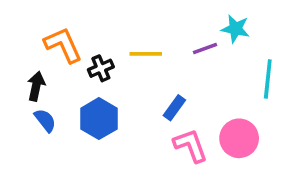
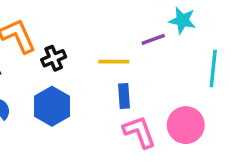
yellow line: (146, 54) -> (114, 62), moved
blue rectangle: (174, 108) -> (124, 96), turned -40

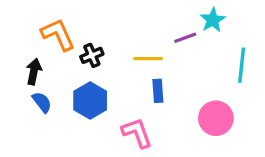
cyan star: (182, 20) -> (213, 20), turned 30
pink L-shape: (139, 132) -> (137, 133), moved

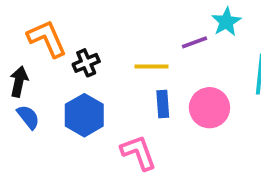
pink circle: (216, 118) -> (209, 108), moved

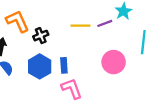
yellow line: (152, 67) -> (80, 26), moved
blue rectangle: (163, 104) -> (64, 65), moved

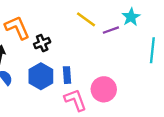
yellow line: (80, 26) -> (86, 19), moved, turned 36
pink circle: (114, 62) -> (104, 89), moved

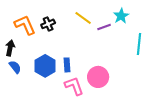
black cross: (42, 43) -> (48, 24), moved

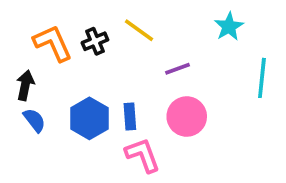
yellow line: (83, 18) -> (139, 30), moved
purple line: (104, 27) -> (178, 69), moved
pink circle: (98, 77) -> (187, 116), moved

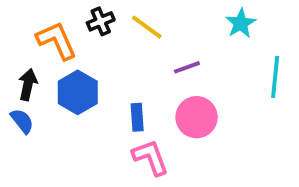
black cross: (95, 41) -> (101, 21), moved
blue hexagon: (89, 118) -> (78, 92), moved
blue semicircle: (34, 120) -> (22, 121), moved

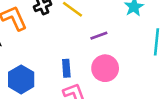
blue hexagon: (78, 92) -> (21, 79), moved

